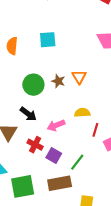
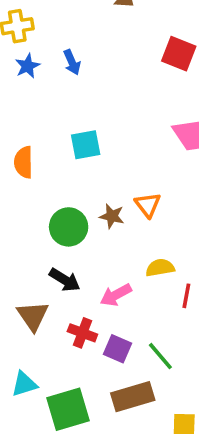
green line: (77, 162) -> (160, 356), turned -72

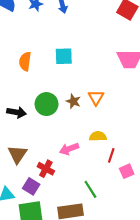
black arrow: (65, 280) -> (17, 112), moved, turned -30
purple square: (118, 349) -> (31, 186), moved

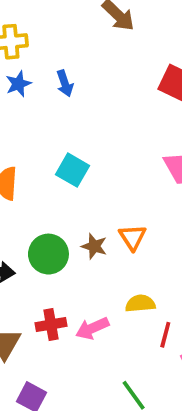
cyan square: (64, 56) -> (73, 170), turned 36
red cross: (46, 169) -> (51, 324), moved, turned -35

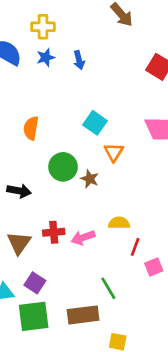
cyan square: (73, 170) -> (95, 123), moved
orange triangle: (132, 237) -> (114, 152), moved
green circle: (48, 254) -> (63, 167), moved

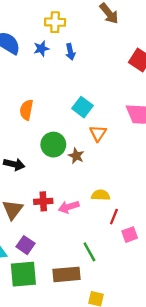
yellow cross: (43, 27) -> (55, 22), moved

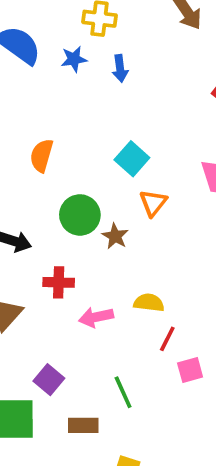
red cross: (43, 201) -> (59, 282), moved
purple square: (25, 245) -> (49, 380), moved
brown rectangle: (66, 274) -> (83, 425), size x0.7

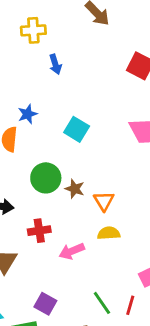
blue star: (74, 59) -> (28, 114), moved
orange triangle: (153, 203) -> (104, 201), moved
red line: (167, 339) -> (130, 305), moved

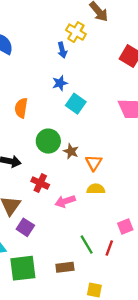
yellow cross: (33, 30) -> (76, 32), moved, turned 30
blue star: (28, 114) -> (60, 83), moved
red cross: (39, 231) -> (40, 183), turned 30
purple square: (45, 304) -> (25, 227), moved

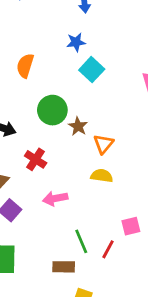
pink arrow: (65, 201) -> (55, 198), moved
brown rectangle: (65, 267) -> (64, 267), moved

